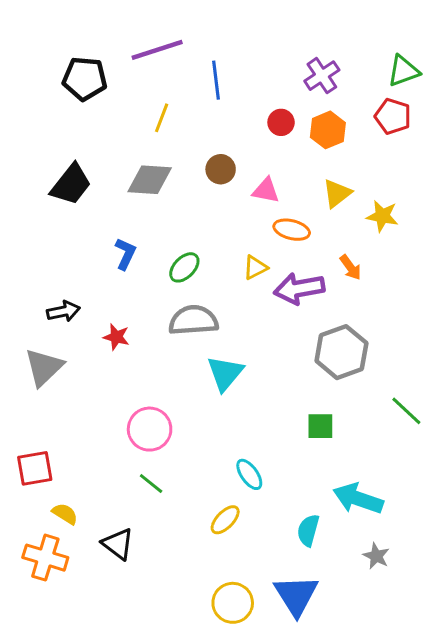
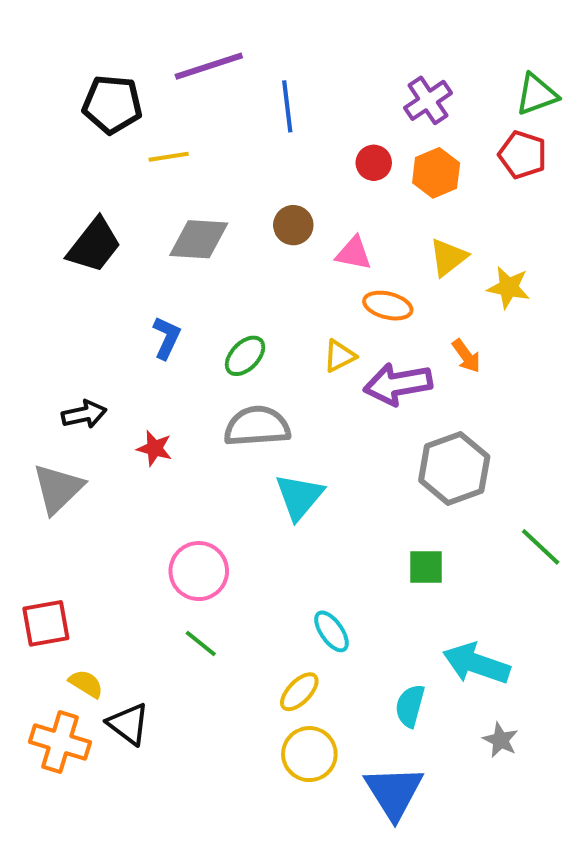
yellow line: (162, 118) -> (169, 157), moved, turned 60
black triangle: (118, 544) -> (128, 724), moved
yellow circle: (233, 603) -> (309, 754), moved

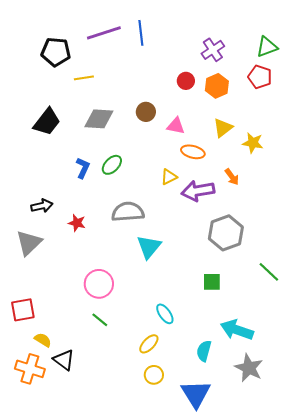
blue line: (287, 106) -> (141, 33), moved
green ellipse: (245, 356) -> (112, 165), moved
gray star: (500, 740) -> (249, 368), size x1.6
yellow circle: (309, 754) -> (154, 375), size x0.7

